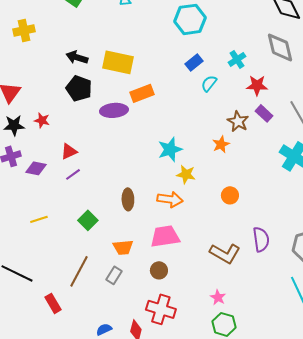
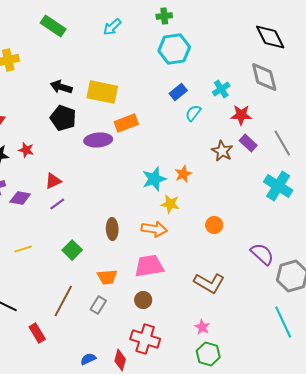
orange star: (221, 144) -> (183, 174), moved
purple semicircle: (261, 239) -> (262, 254), moved, turned -40

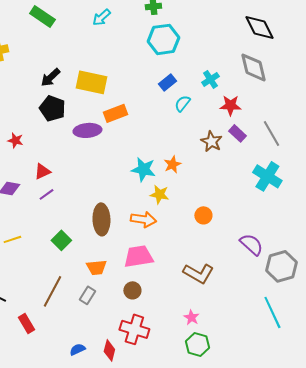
black arrow: (61, 87) -> (50, 77), turned -60
cyan star: (154, 179) -> (143, 169), turned 30
brown ellipse: (112, 229) -> (101, 219), size x1.4

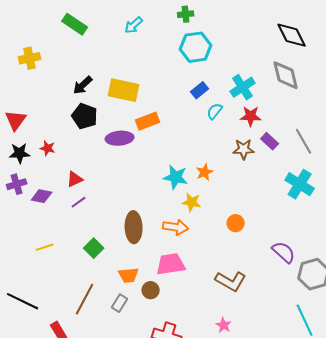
cyan cross: (210, 79) -> (243, 87), size x1.4
red star: (230, 105) -> (251, 116), moved
brown star: (211, 141) -> (244, 149), turned -30
brown circle: (132, 290) -> (151, 290), moved

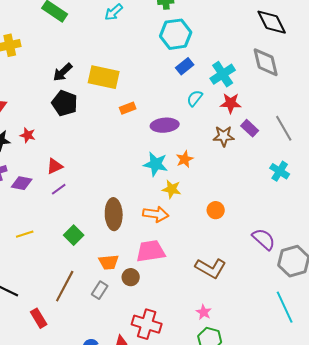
blue rectangle: (200, 90) -> (185, 66), moved
orange rectangle: (148, 121) -> (128, 108), size x0.7
purple ellipse: (120, 138) -> (165, 125), moved
cyan cross: (300, 184) -> (280, 171), size x0.7

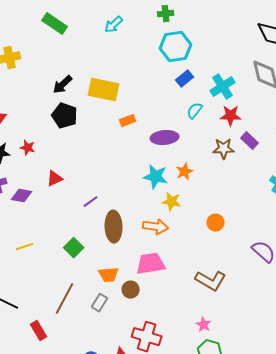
purple line: (59, 189) -> (91, 202), moved

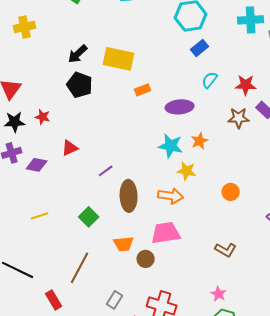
cyan cross: (223, 87) -> (251, 20), moved, turned 30
brown L-shape: (211, 281) -> (226, 250), size x0.7
gray rectangle: (100, 303) -> (115, 300), moved

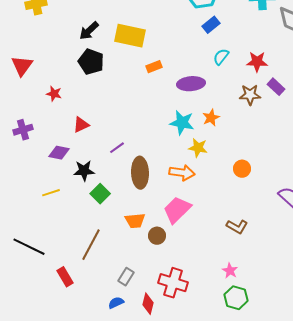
black star: (15, 122) -> (84, 171), moved
purple diamond: (37, 165) -> (59, 153), moved
pink trapezoid: (166, 233) -> (177, 210), turned -36

